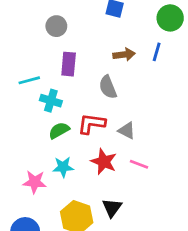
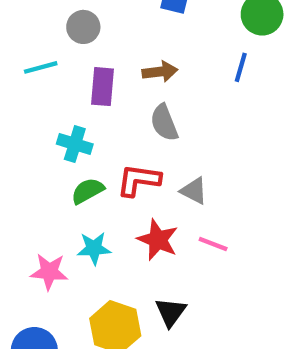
brown arrow: (124, 55) -> (160, 72), moved
cyan line: (29, 80) -> (41, 67), moved

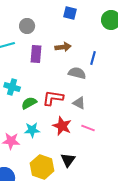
blue line: (241, 67) -> (93, 58), moved
gray semicircle: (164, 123) -> (77, 73), moved, turned 126
cyan cross: (75, 144) -> (12, 87), moved

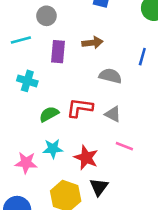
blue line: (93, 58) -> (142, 57), moved
cyan cross: (12, 87) -> (27, 81), moved
red star: (62, 126) -> (86, 158), moved

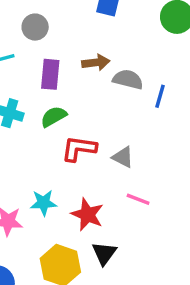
blue line: (142, 57) -> (160, 96), moved
gray semicircle: (110, 76) -> (128, 79), moved
green semicircle: (49, 114) -> (54, 117), moved

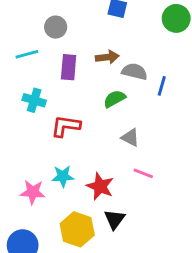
green semicircle: (54, 117) -> (114, 99), moved
red L-shape: (79, 149) -> (66, 126), moved

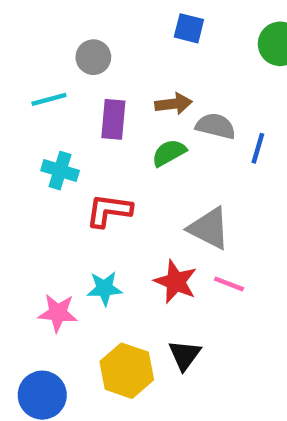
green semicircle: (114, 99) -> (169, 153), moved
gray triangle: (130, 138) -> (209, 228), size x1.5
red star: (100, 186) -> (176, 282), moved

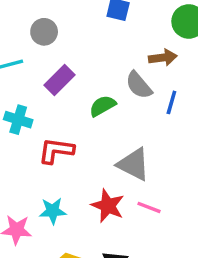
brown arrow: (173, 104) -> (163, 58), moved
purple rectangle: (113, 119) -> (60, 80), turned 40
gray semicircle: (216, 126) -> (139, 85), turned -144

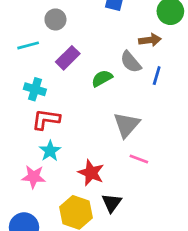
red L-shape: (56, 151) -> (46, 119), moved
gray triangle: (134, 164) -> (127, 125), turned 44
red star: (108, 206) -> (91, 173), moved
cyan star: (53, 211) -> (50, 151), moved, turned -30

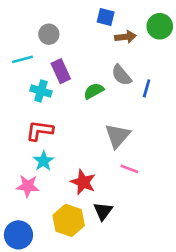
brown arrow: (150, 40) -> (125, 37), moved
purple rectangle: (68, 58) -> (61, 71), turned -70
cyan cross: (35, 89) -> (41, 91), moved

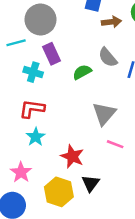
gray circle: (49, 34) -> (41, 19), size x1.6
pink star: (28, 186) -> (21, 172), moved, turned 30

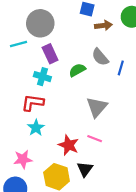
cyan cross: (33, 72) -> (42, 77), moved
pink line: (115, 144) -> (95, 139), moved
pink star: (21, 172) -> (23, 159), turned 30

